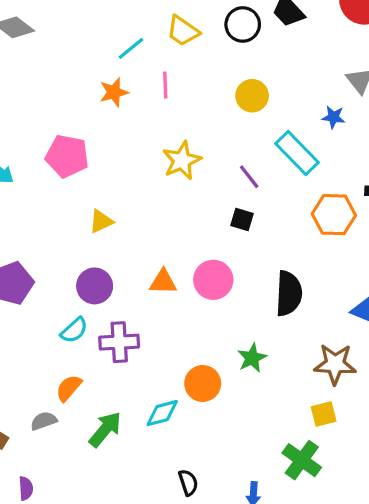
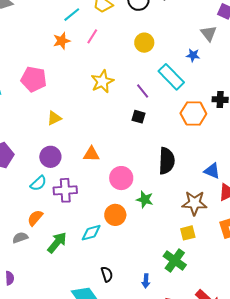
pink line: (165, 85) -> (92, 36), turned 35
pink circle: (213, 280) -> (121, 178), moved
green star: (252, 358) -> (145, 200), turned -30

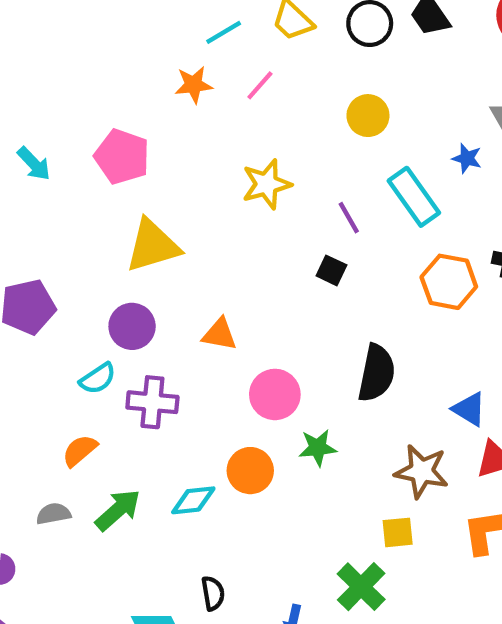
yellow triangle: (54, 118) -> (153, 246), size x1.8
green star: (145, 200) -> (318, 448), turned -30
gray semicircle: (20, 238) -> (53, 514), moved

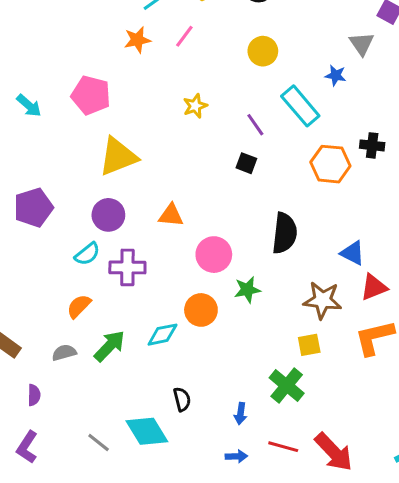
yellow star: (267, 184) -> (195, 106), size x0.7

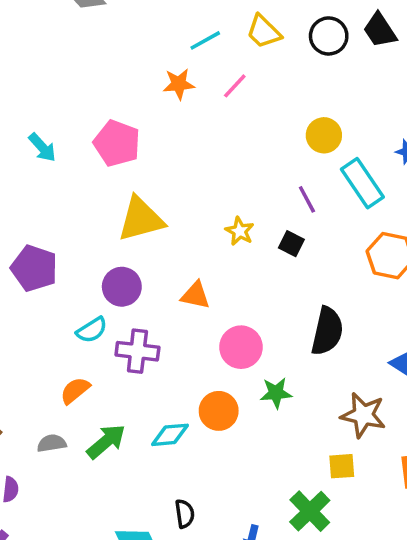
yellow circle: (263, 51) -> (324, 135), moved
yellow star: (195, 106) -> (240, 231), moved, turned -30
purple pentagon: (33, 208) -> (34, 268), turned 30

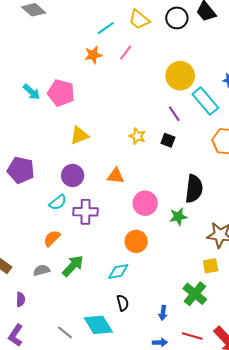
yellow circle: (324, 135) -> (180, 76), size x1.4
cyan arrow: (42, 147) -> (31, 92), moved
yellow triangle: (141, 219) -> (79, 135), size x0.7
green star: (276, 393) -> (178, 217), moved
cyan diamond: (170, 435) -> (118, 271), moved

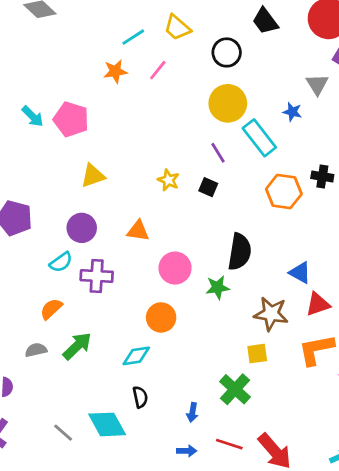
black circle: (177, 18) -> (227, 52), moved

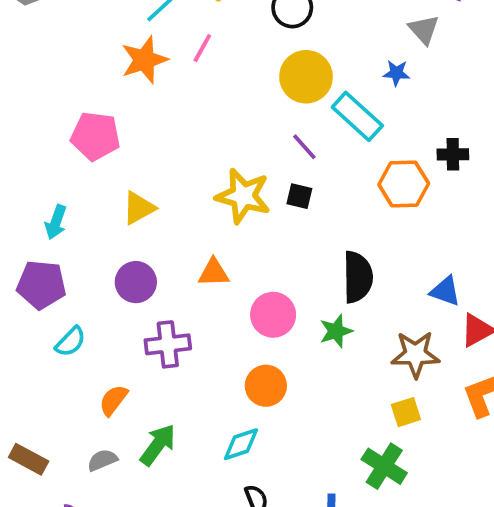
orange star: (115, 71) -> (144, 60), size x1.4
cyan arrow: (33, 116) -> (56, 222), moved, turned 75
yellow star: (168, 180) -> (243, 196), size x1.8
cyan semicircle: (61, 262) -> (70, 342), moved

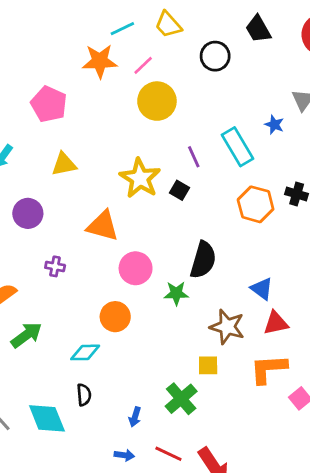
yellow circle: (306, 77) -> (157, 101), moved
orange triangle: (214, 273) -> (103, 226), size x1.4
purple circle: (136, 282) -> (28, 213), moved
purple cross: (168, 344) -> (55, 266), size x0.6

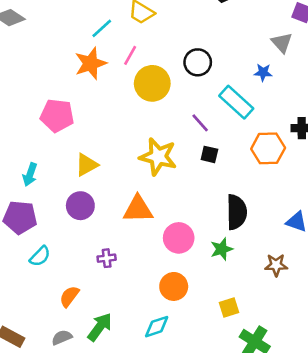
black circle: (215, 56) -> (198, 62), moved
black square: (180, 190) -> (209, 154), moved
purple circle: (28, 213) -> (80, 206), moved
brown star: (227, 327) -> (276, 265), size x0.7
yellow square: (208, 365) -> (229, 308), moved

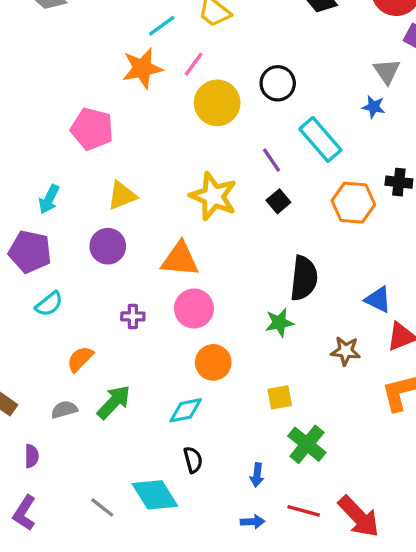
blue star: (263, 72) -> (374, 107), moved
black square: (209, 154) -> (278, 201), turned 30
pink circle: (179, 238) -> (194, 308), moved

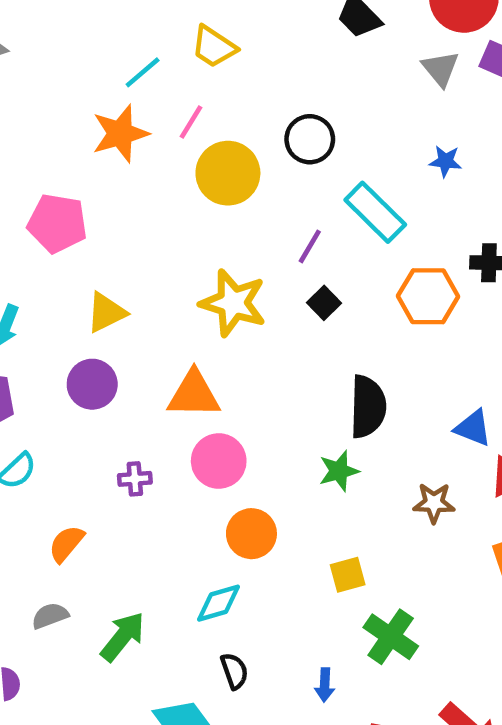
gray triangle: (387, 71) -> (440, 69), moved
purple line: (271, 160) -> (310, 246), turned 70
green arrow: (114, 402) -> (123, 637), moved

